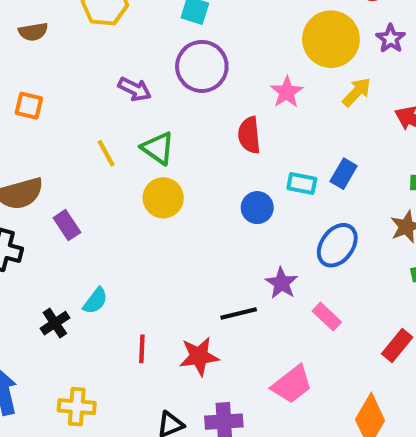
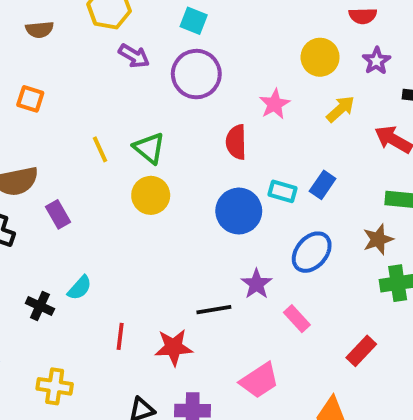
yellow circle: (331, 39) -> (320, 57), size x0.7
purple arrow: (135, 89) -> (134, 56), moved
blue circle: (257, 208) -> (239, 211), size x1.5
black cross: (55, 323) -> (40, 306), turned -36

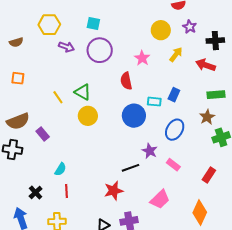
black cross: (40, 306) -> (36, 192), moved, turned 32
red line: (120, 336) -> (67, 191), moved

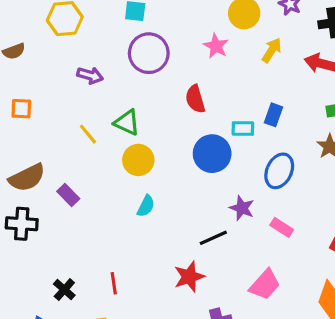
purple arrow: (66, 47) -> (90, 75), moved
pink star: (142, 58) -> (216, 46), moved
cyan semicircle: (60, 169) -> (146, 206), moved

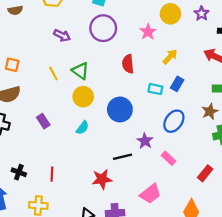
yellow arrow: (272, 50) -> (170, 57), moved
orange square: (21, 109) -> (12, 65), moved
blue circle: (212, 154) -> (120, 109), moved
purple rectangle: (68, 195) -> (43, 121), moved
black cross: (64, 290) -> (19, 172), turned -32

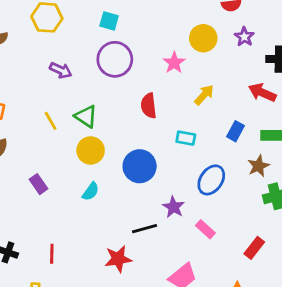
blue rectangle: (177, 84) -> (236, 131), moved

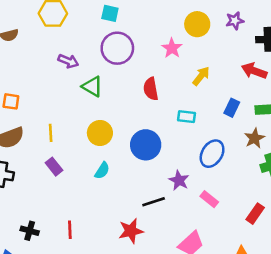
purple star: (244, 37) -> (235, 21), turned 30
green triangle: (86, 116) -> (92, 86), moved
yellow line: (51, 121) -> (51, 133), moved, turned 30

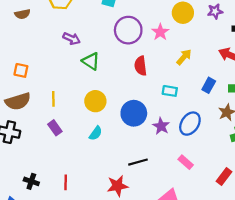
purple circle: (117, 48) -> (128, 30), moved
purple star: (179, 180) -> (161, 126), moved

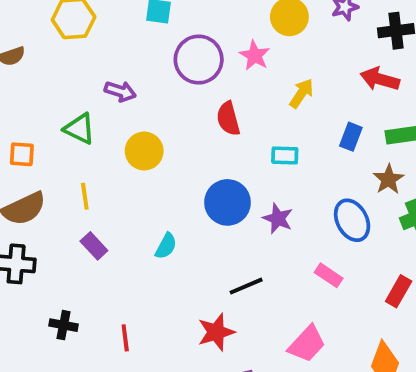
purple arrow: (72, 39) -> (120, 91), moved
green triangle: (91, 61) -> (79, 129), moved
yellow circle: (95, 101) -> (144, 151), moved
blue ellipse: (190, 124) -> (352, 220), moved, turned -55
black cross: (31, 181) -> (63, 325), moved

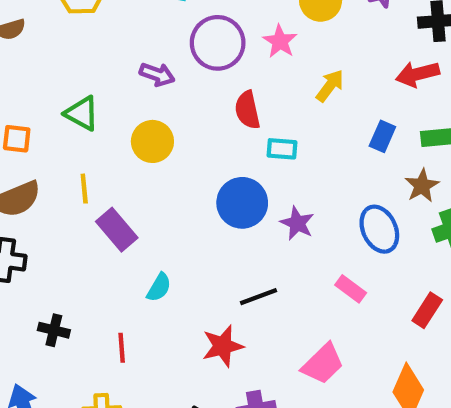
red arrow: (380, 79) -> (417, 74), turned -33
purple arrow: (120, 91) -> (157, 74), moved
cyan rectangle: (285, 155) -> (282, 149), moved
purple rectangle: (94, 246) -> (117, 230), moved, size x1.4
cyan semicircle: (166, 246) -> (159, 287), moved

